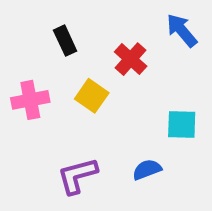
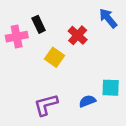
pink cross: (30, 100) -> (17, 37), moved
cyan square: (182, 125) -> (111, 88), moved

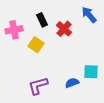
black rectangle: (39, 24) -> (42, 20), moved
yellow square: (54, 57) -> (36, 45), moved

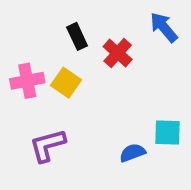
pink cross: (14, 30) -> (27, 81), moved
purple L-shape: (38, 86) -> (48, 145), moved

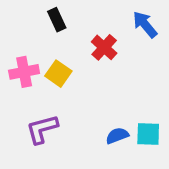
black rectangle: (77, 36) -> (57, 20), moved
cyan square: (167, 132) -> (148, 134), moved

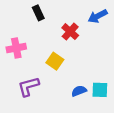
blue arrow: (145, 25) -> (98, 16), turned -78
yellow square: (58, 74) -> (55, 61), moved

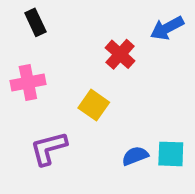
black rectangle: (38, 13) -> (35, 22), moved

